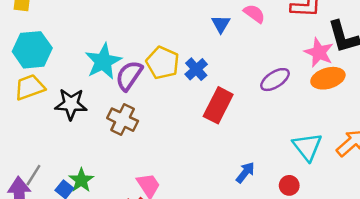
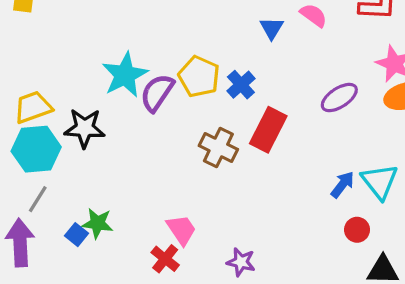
cyan hexagon: (32, 50) -> (36, 149), moved
brown cross: (123, 120) -> (218, 148), moved
blue arrow: (245, 173) -> (343, 185), moved
gray line: (33, 175) -> (38, 199), moved
green star: (81, 180) -> (97, 223), turned -30

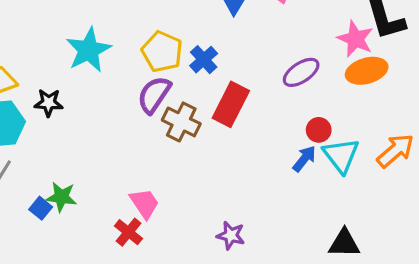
purple semicircle: (157, 93) -> (154, 95), moved
black star: (85, 128) -> (49, 103), size x0.7
red circle: (357, 230) -> (319, 130), moved
purple star: (241, 262) -> (231, 235), moved

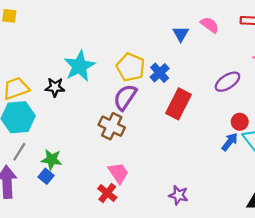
black star: (49, 103) -> (55, 87), moved
brown cross: (181, 122) -> (112, 126), moved
green star: (61, 197) -> (52, 160), moved

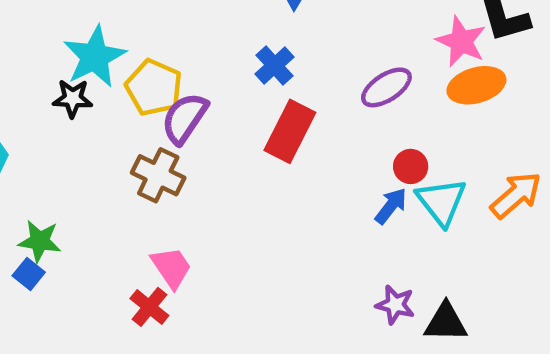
yellow pentagon: (131, 67) -> (154, 87), moved
blue cross: (160, 73) -> (275, 65), moved
black star: (55, 87) -> (73, 98), moved
purple star: (178, 195) -> (395, 305), moved

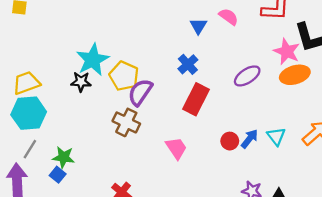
red circle: (411, 166) -> (230, 141), moved
cyan triangle: (441, 202) -> (276, 136), size x0.7
pink trapezoid: (171, 267) -> (176, 148), moved

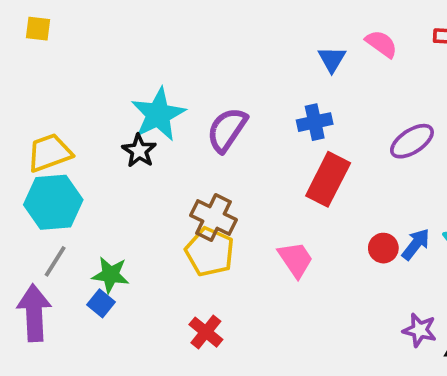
blue cross: (188, 64) -> (315, 122), turned 30
yellow pentagon: (124, 76) -> (210, 252), moved
black star: (81, 82) -> (139, 151), turned 30
purple semicircle: (140, 92) -> (227, 130), moved

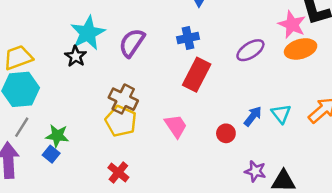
red circle: (383, 248) -> (226, 133), moved

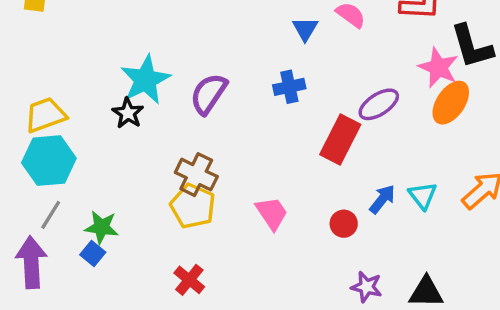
orange ellipse: (301, 49) -> (451, 103), turned -40
red rectangle: (197, 75) -> (340, 139), moved
purple star: (255, 171) -> (367, 287), moved

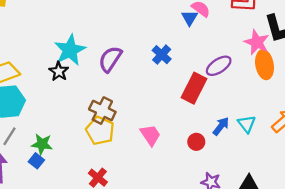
blue triangle: (305, 29) -> (190, 18), moved
blue cross: (289, 87) -> (162, 55), turned -36
orange ellipse: (451, 103) -> (265, 65), turned -44

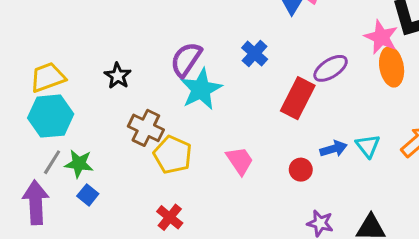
cyan star: (70, 50) -> (201, 89), moved
brown cross: (102, 111) -> (146, 128), moved
blue arrow: (221, 126) -> (334, 149), turned 36
green star: (42, 144) -> (79, 164), moved

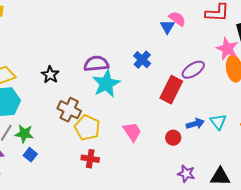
purple semicircle: (186, 59) -> (96, 64), turned 50
red cross: (170, 217) -> (90, 159), moved, turned -30

